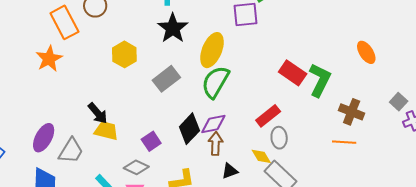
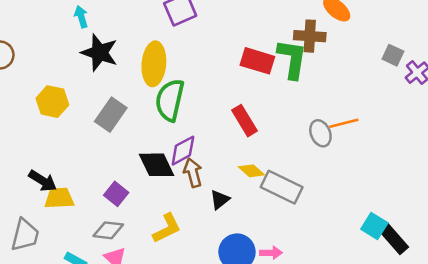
brown cross: (352, 112) -> (310, 36), moved
red rectangle: (268, 116) -> (245, 121), turned -65
black diamond: (189, 129) -> (157, 165), turned -52
gray ellipse: (279, 138) -> (320, 133), moved

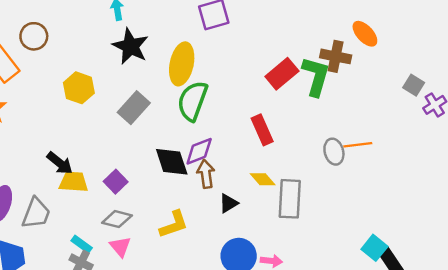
red rectangle: (257, 61) -> (282, 74), turned -64
gray rectangle: (282, 187) -> (290, 199), turned 60
purple square: (116, 194) -> (116, 182), moved

